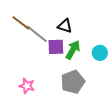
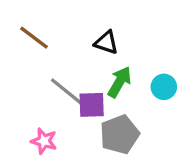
gray line: (37, 34) -> (67, 92), moved
purple square: (56, 47) -> (92, 105), moved

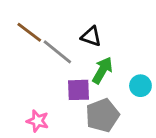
cyan circle: (164, 87) -> (140, 86), moved
gray line: (67, 92) -> (57, 52), moved

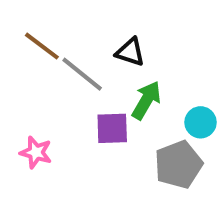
gray pentagon: (102, 115) -> (178, 164), moved
pink star: (38, 121) -> (36, 152), moved

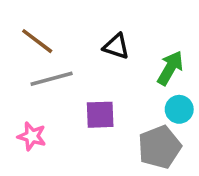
gray line: (82, 74) -> (52, 79), moved, turned -54
green arrow: (146, 100) -> (170, 68), moved

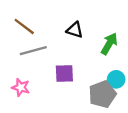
cyan circle: (179, 109) -> (116, 79), moved

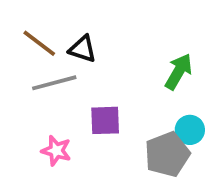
black triangle: (75, 30) -> (83, 49), moved
pink star: (21, 87) -> (56, 151), moved

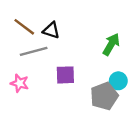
pink star: (56, 151) -> (20, 83), moved

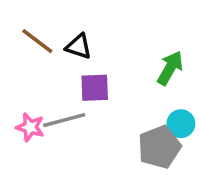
gray line: (34, 51) -> (64, 120), moved
purple square: (65, 75) -> (95, 88), moved

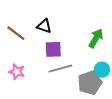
brown line: (37, 41) -> (16, 33), moved
gray line: (64, 120) -> (60, 69), moved

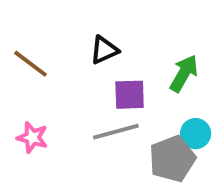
black triangle: (44, 26) -> (104, 50), moved, turned -42
purple square: (53, 49) -> (130, 95), moved

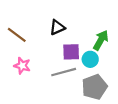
cyan circle: (196, 134) -> (90, 59), moved
pink star: (32, 137) -> (22, 66), moved

